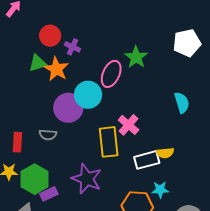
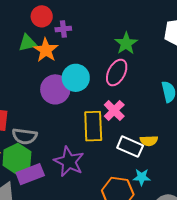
purple cross: (73, 47) -> (63, 29), turned -35
pink ellipse: (111, 74) -> (117, 73), moved
gray semicircle: (48, 135) -> (25, 136), moved, size x1.4
white rectangle: (147, 160) -> (130, 147), turned 35
purple rectangle: (49, 194) -> (30, 174), size x1.5

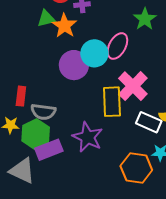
pink ellipse: (117, 73) -> (117, 46), moved
pink cross: (114, 110) -> (133, 86), size x1.4

